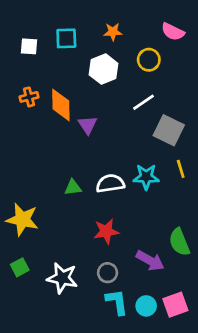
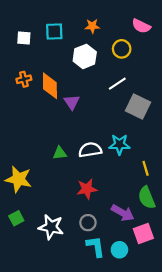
yellow line: (181, 169) -> (146, 168), moved
pink square: (175, 305) -> (143, 233), moved

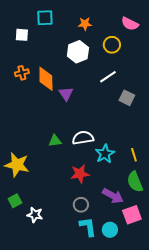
cyan square: (54, 31) -> (45, 18), moved
gray square: (138, 106) -> (127, 98), size x0.7
cyan star: (119, 144) -> (105, 154), moved, turned -30
white star: (51, 227) -> (35, 215), moved, size x0.7

